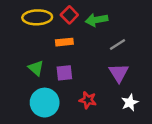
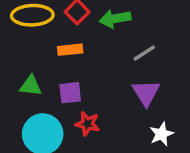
green triangle: (36, 68) -> (31, 86), turned -35
red star: (88, 100) -> (87, 124), moved

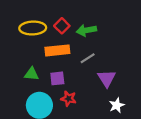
orange rectangle: (70, 50) -> (57, 50), size x1.5
gray line: (144, 53) -> (88, 58), moved

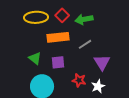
green triangle: (32, 74) -> (35, 58), turned 32
red star: (69, 99) -> (79, 80), moved
white star: (117, 105) -> (98, 86), moved

